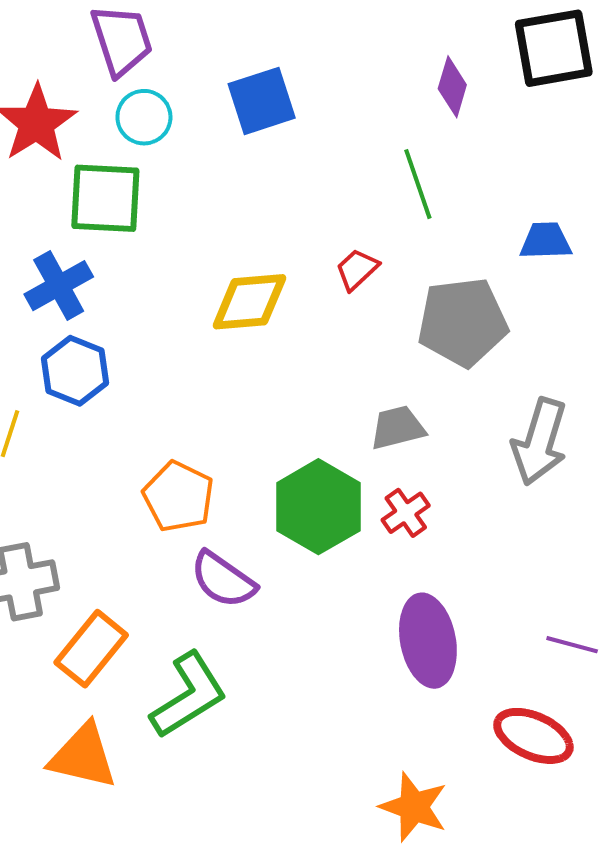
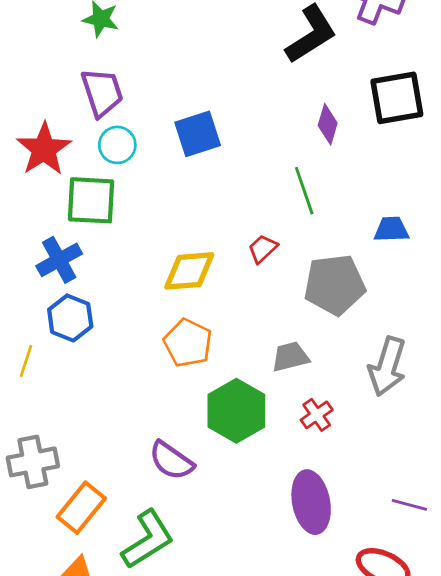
orange pentagon: (178, 497) -> (188, 343), moved
red cross: (406, 513) -> (317, 415), moved

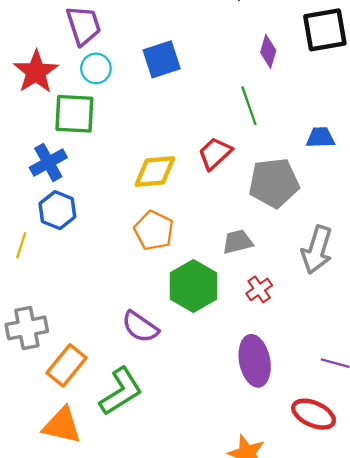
red trapezoid: (263, 249) -> (215, 153), size x1.4

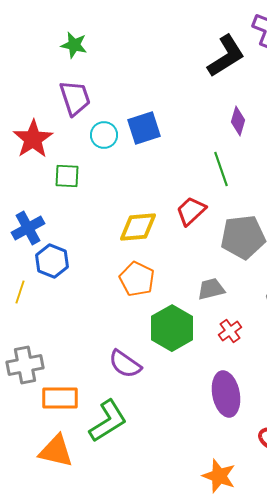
cyan circle: (96, 68) -> (104, 135), moved
green square: (74, 114) -> (67, 176), size x0.7
blue cross: (48, 162) -> (28, 228), moved
orange rectangle: (66, 365) -> (60, 398), turned 51

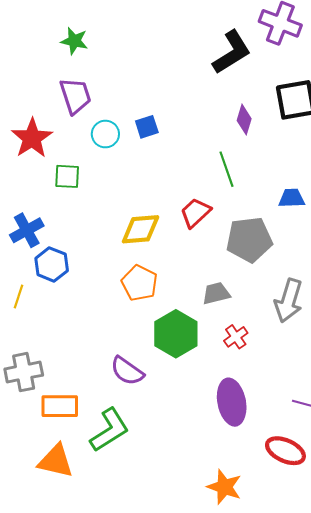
blue square: (144, 128) -> (147, 127), size x0.7

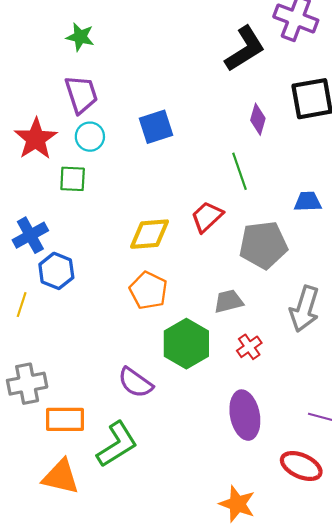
blue square: (147, 127) -> (156, 127), size x1.4
cyan circle: (105, 134) -> (90, 137), moved

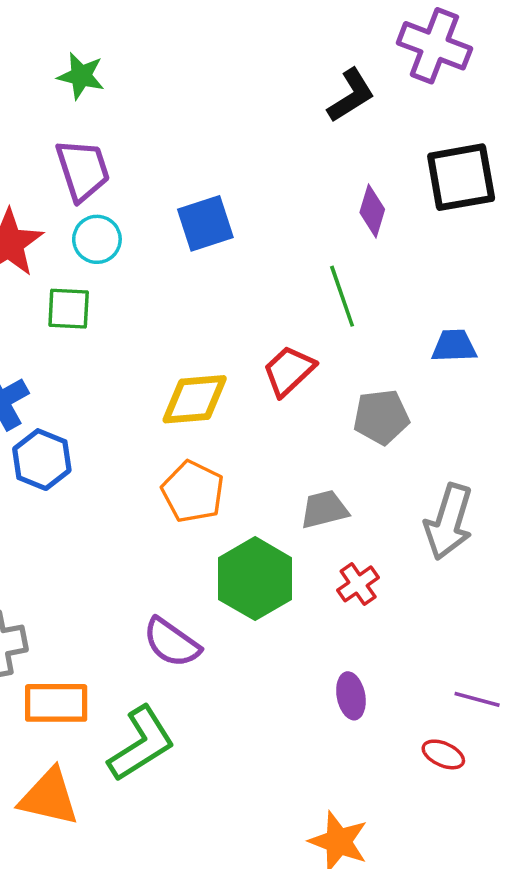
black L-shape: (245, 49) -> (351, 95), size x0.7
gray pentagon: (263, 245) -> (381, 417), size x0.7
purple ellipse: (245, 415) -> (351, 696), size x0.6
red ellipse: (301, 466) -> (443, 754), moved, size x0.6

